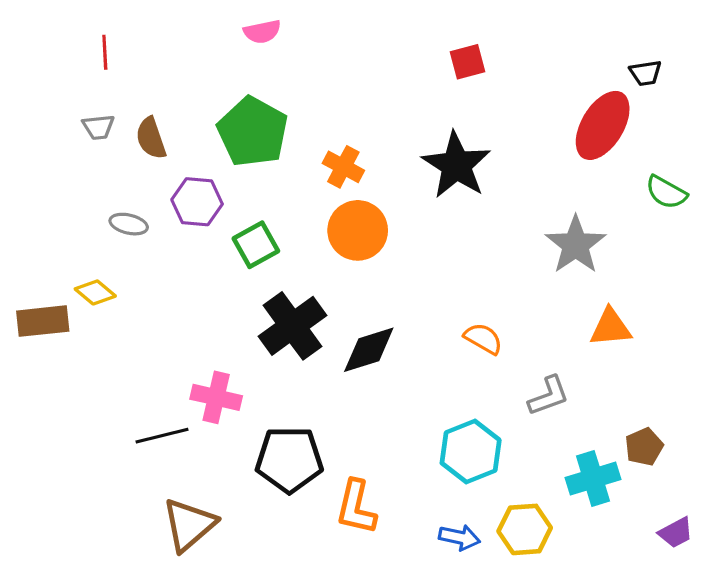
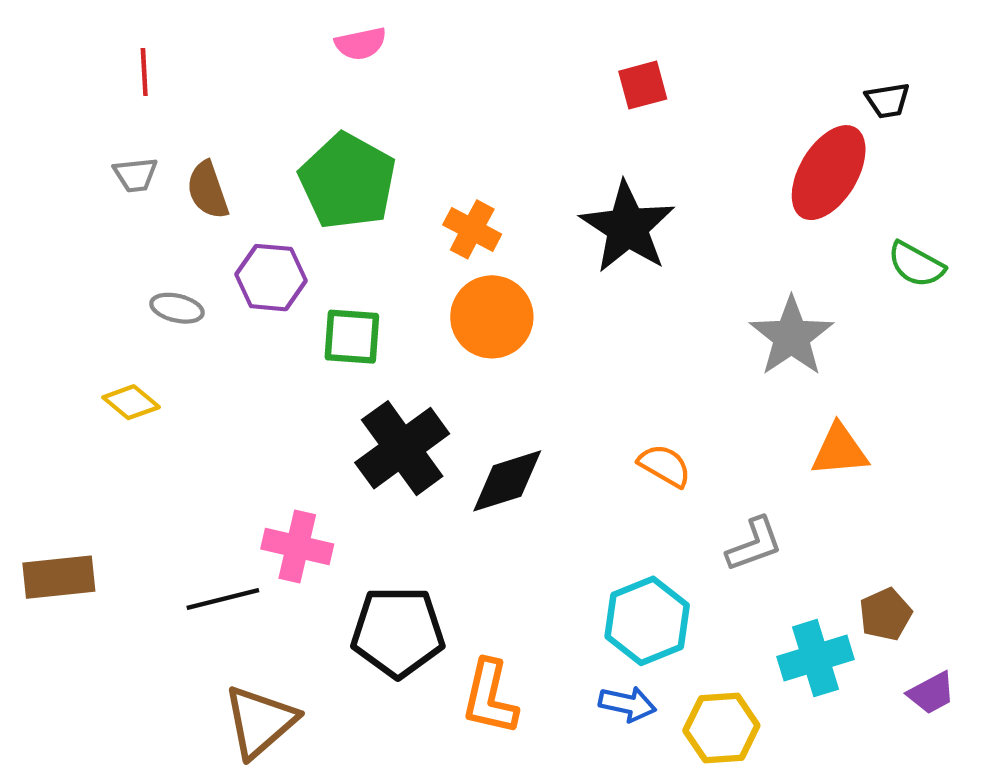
green square: (256, 245) -> (352, 337), turned 33
brown rectangle: (43, 321) -> (59, 577), moved
purple trapezoid: (676, 533) -> (931, 693), moved
blue arrow: (459, 537) -> (627, 704), moved

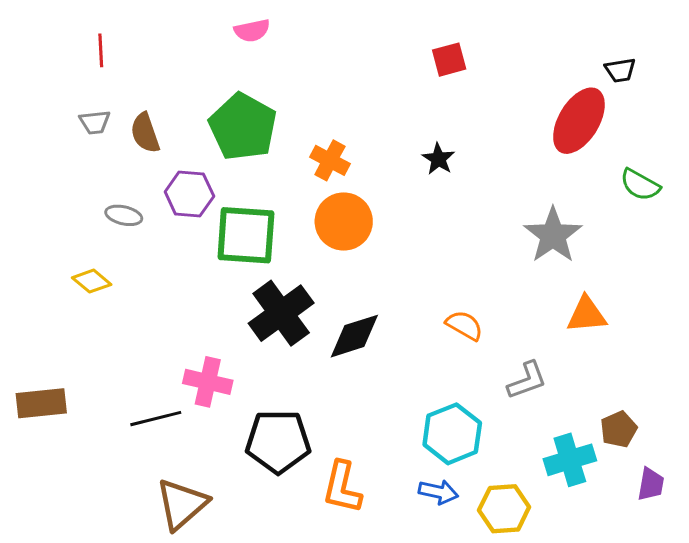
black star: (627, 227) -> (438, 159), size x0.5
green square: (352, 337) -> (246, 235), size x1.5
purple trapezoid: (931, 693) -> (651, 484), turned -52

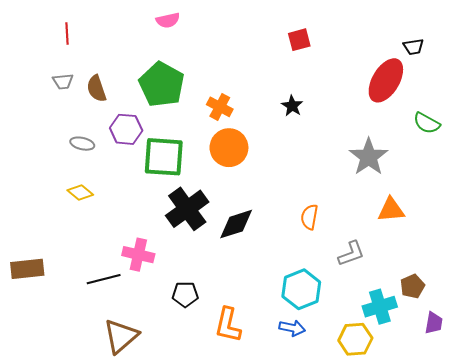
yellow diamond: (92, 281) -> (80, 192), moved
orange semicircle: (464, 325) -> (309, 217), turned -110
black pentagon: (278, 441) -> (185, 294), size x0.6
yellow hexagon: (504, 509) -> (355, 339), moved

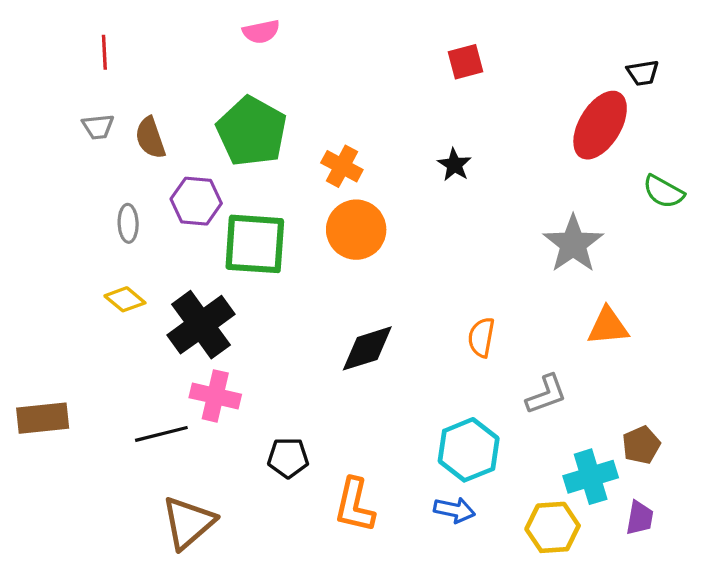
gray ellipse: (82, 144) -> (128, 223), turned 75
black cross: (187, 209) -> (201, 325), moved
purple trapezoid: (434, 323) -> (640, 518), moved

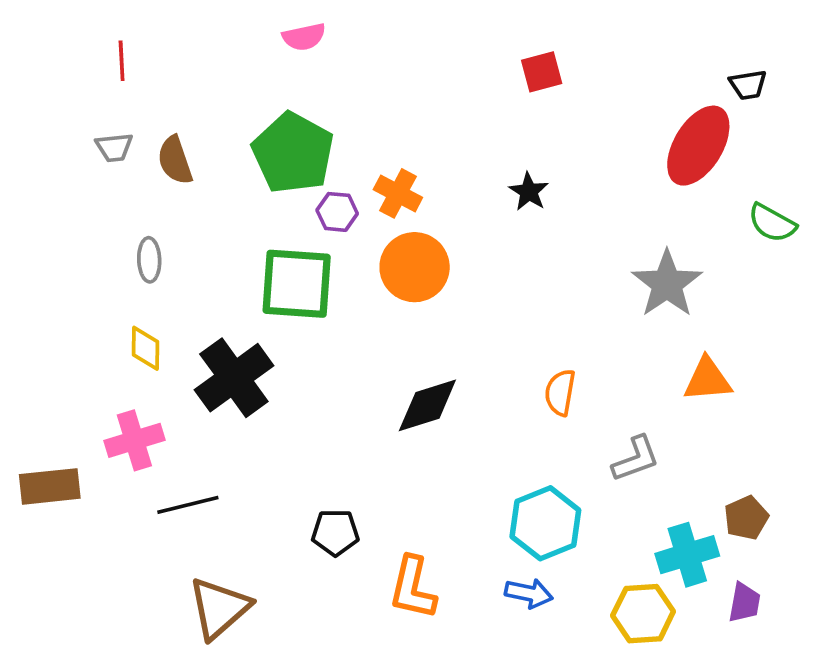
purple hexagon: (196, 201) -> (337, 212), moved, size x0.7
yellow diamond: (125, 299) -> (146, 348), turned 51
pink cross: (215, 396) -> (134, 440), moved, turned -30

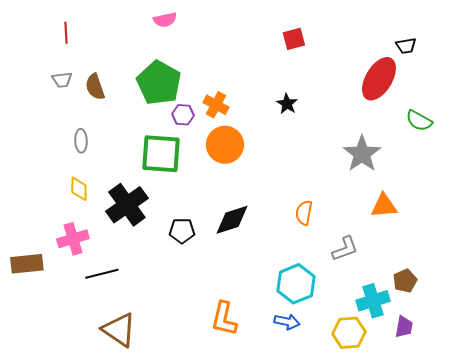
black pentagon: (335, 533) -> (182, 231), moved
brown triangle: (219, 608) -> (119, 330), turned -45

